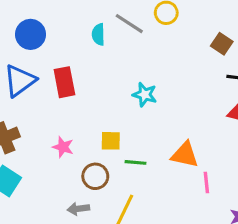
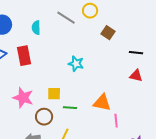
cyan semicircle: (98, 34) -> (36, 28), moved
brown square: (222, 44) -> (108, 33), moved
pink star: (63, 147) -> (23, 98), size x1.5

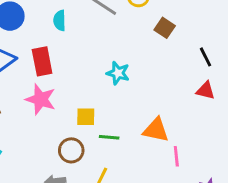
black line: (136, 53) -> (206, 57), turned 56
pink star: (23, 98) -> (41, 99), moved

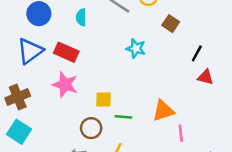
black line: (206, 57) -> (197, 53), moved, turned 56
red rectangle: (42, 61) -> (66, 52), turned -55
cyan star: (118, 73) -> (136, 48), moved
orange triangle: (156, 130) -> (163, 111), turned -30

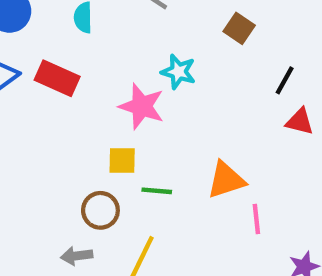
pink star: (65, 85) -> (142, 106), moved

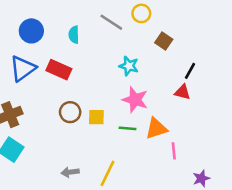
pink star: (142, 106) -> (135, 100), moved
red triangle: (300, 122) -> (183, 92), moved
green line: (157, 191) -> (128, 128), moved
brown circle: (100, 210) -> (70, 112), moved

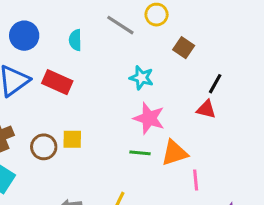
brown circle: (70, 112) -> (44, 147), moved
yellow square: (96, 117) -> (72, 139), moved

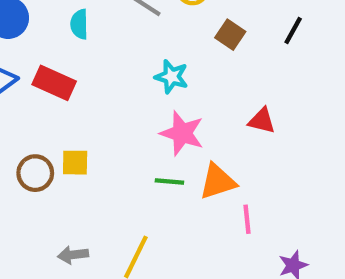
black line: (215, 84) -> (293, 30), moved

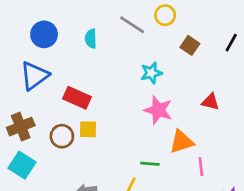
cyan star: (172, 77) -> (151, 73), turned -30
red rectangle: (54, 83) -> (77, 98), moved
green line: (169, 181) -> (150, 164), moved

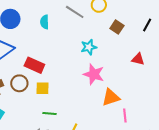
red triangle: (211, 102) -> (138, 59), moved
brown circle: (62, 136) -> (19, 83), moved
green line: (150, 164) -> (50, 113), moved

